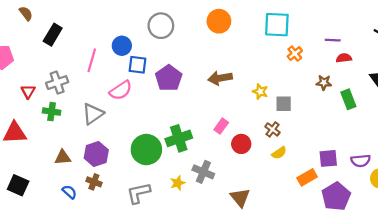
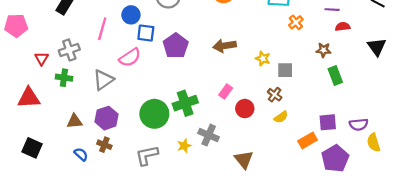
green rectangle: (348, 99) -> (335, 76), moved

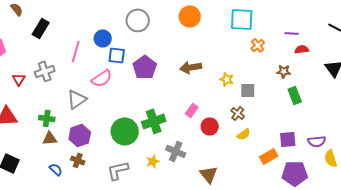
green cross: (64, 78) -> (47, 118), moved
purple pentagon: (335, 159) -> (295, 173), turned 30

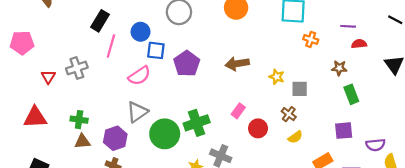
black rectangle: (41, 28) -> (100, 21), moved
orange cross: (258, 45) -> (311, 39), turned -32
gray triangle: (77, 99) -> (137, 112), moved
purple square: (288, 139) -> (344, 131), moved

